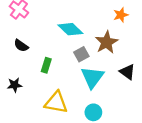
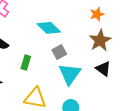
brown star: (107, 42) -> (100, 40), moved

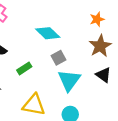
green rectangle: (26, 62) -> (24, 68), turned 40

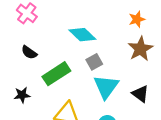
green rectangle: (24, 68) -> (56, 74), size x1.6
black triangle: (103, 75) -> (140, 94), moved

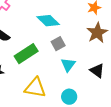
cyan triangle: (106, 87) -> (68, 65), size x0.7

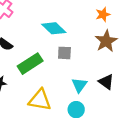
gray square: (58, 44) -> (64, 53), turned 32
cyan triangle: (68, 65) -> (79, 85), moved

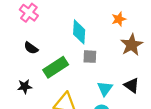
orange star: (103, 14) -> (119, 19), moved
cyan diamond: (54, 28) -> (79, 32), turned 50

